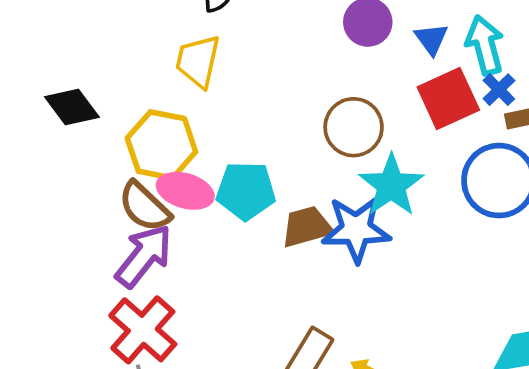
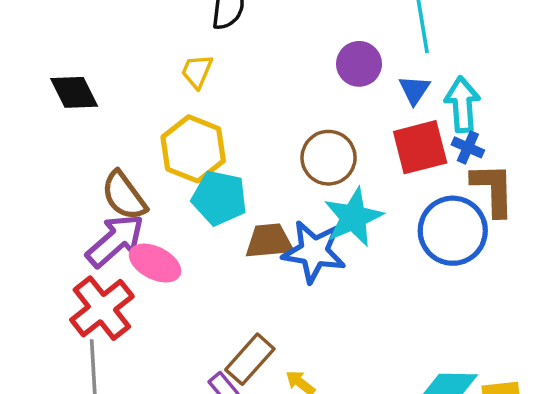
yellow trapezoid: (198, 61) -> (197, 71), size x0.7
blue cross: (499, 90) -> (468, 147), turned -32
yellow hexagon: (161, 145) -> (193, 149), moved
pink ellipse: (185, 191) -> (155, 263), moved

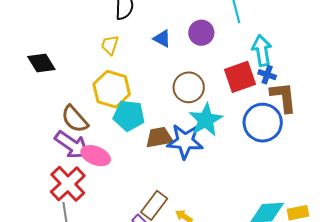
blue triangle: (414, 90) -> (162, 39), moved, turned -30
purple arrow: (115, 241) -> (72, 145), turned 81

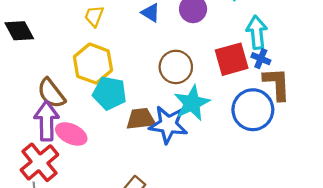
purple arrow: (72, 145) -> (47, 121), turned -129

